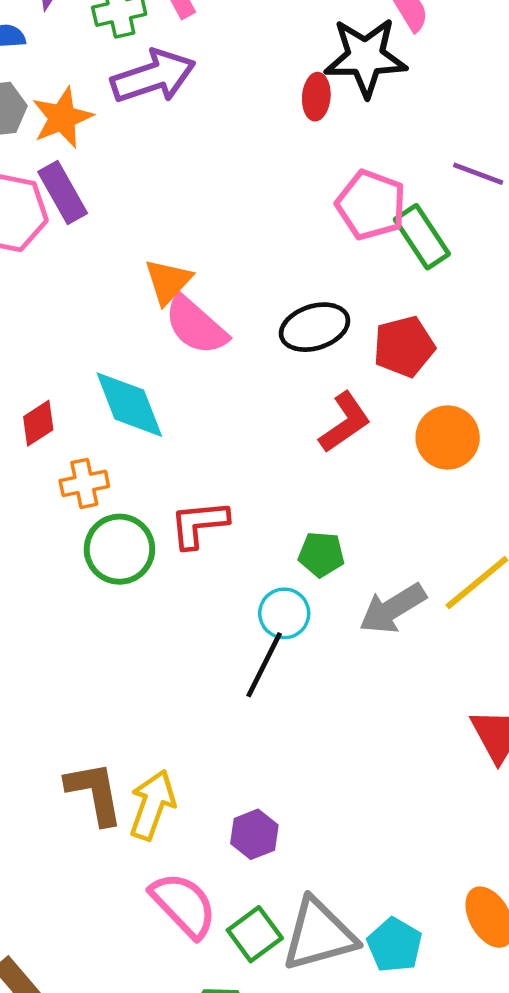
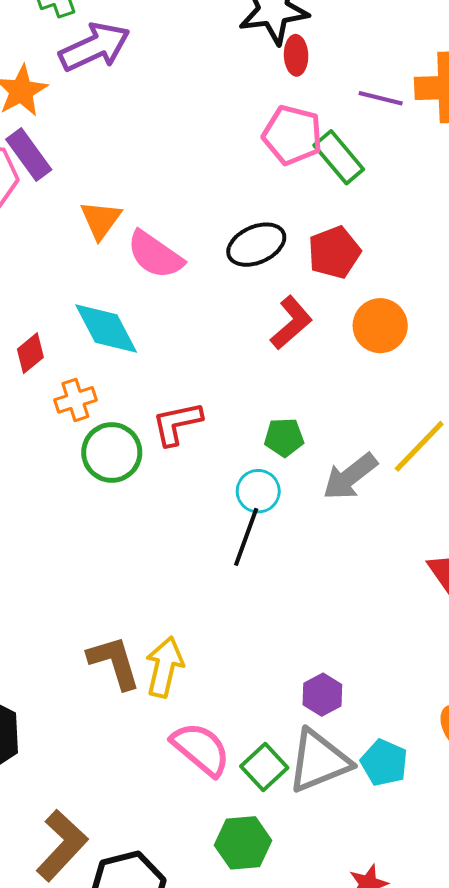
red ellipse: (316, 97) -> (296, 55), moved
orange triangle: (168, 281) -> (101, 220), moved
purple hexagon: (254, 834) -> (322, 695), moved

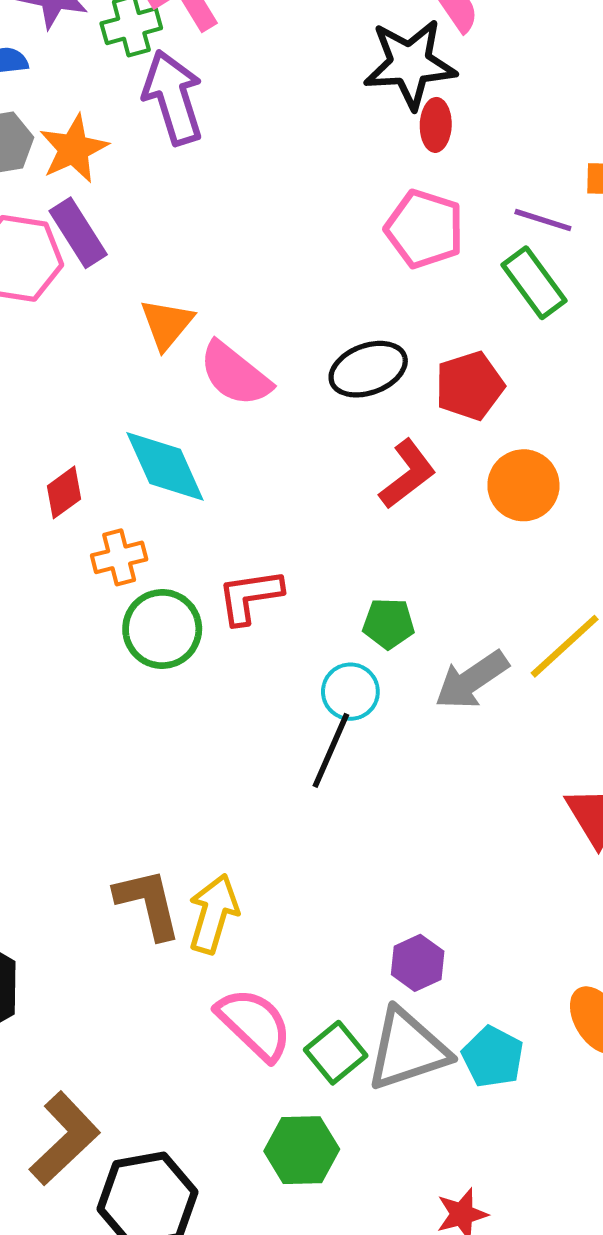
purple arrow: (95, 47) -> (173, 97), turned -86
purple line: (381, 98) -> (543, 220), moved
green rectangle: (339, 157) -> (534, 283), moved

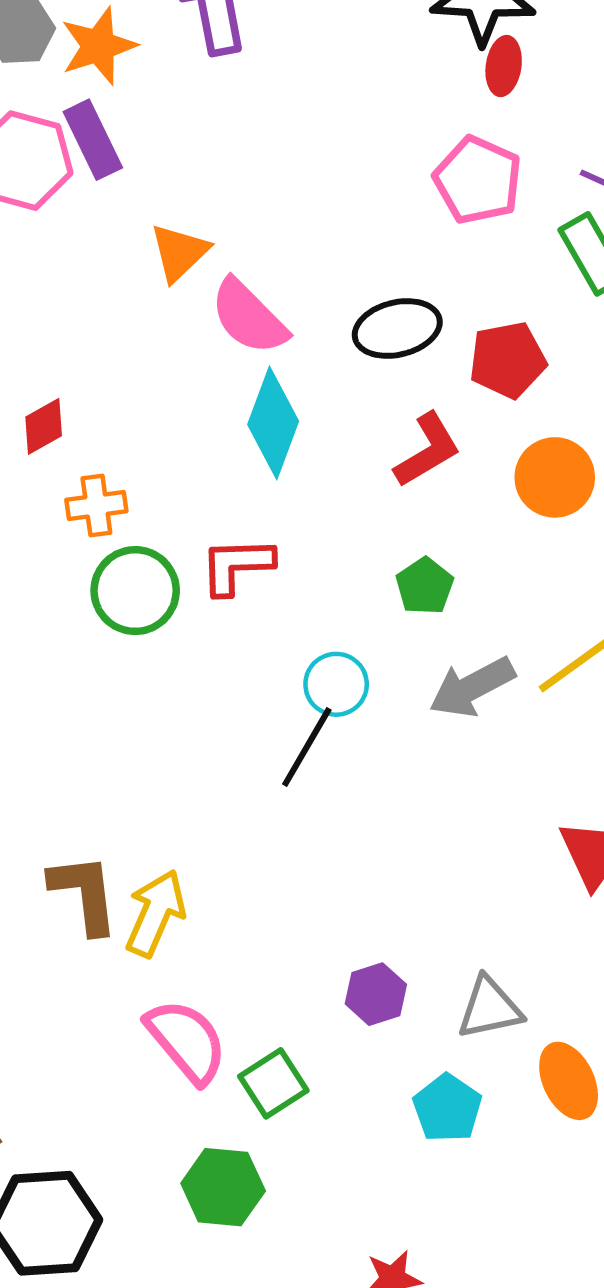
cyan diamond: (165, 466) -> (273, 423), moved, turned 38
green pentagon: (389, 623) -> (425, 586), moved, turned 30
gray triangle: (408, 1050) -> (490, 1008), moved, size x0.7

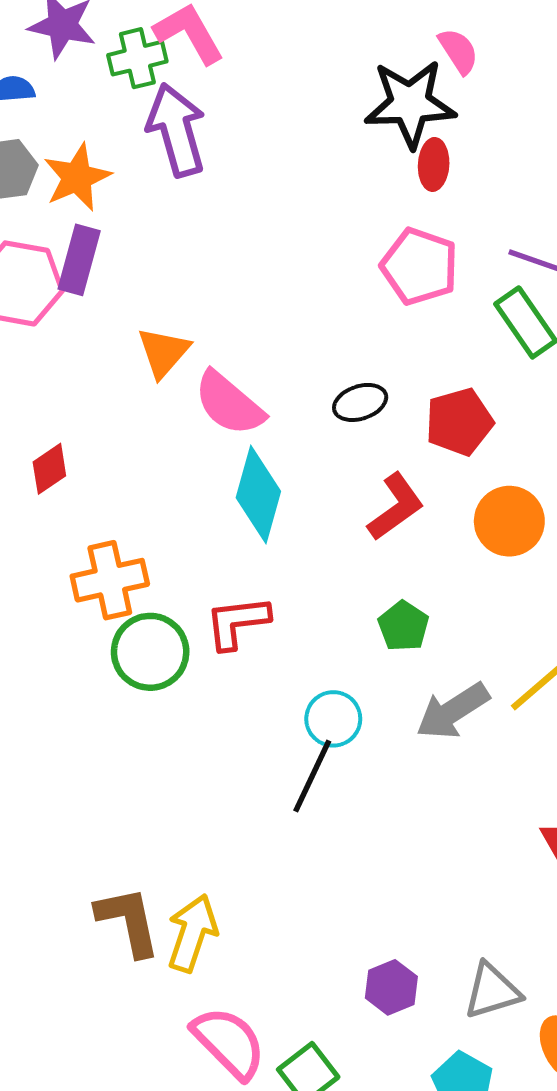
purple rectangle: (93, 140) -> (79, 260), turned 46
black ellipse: (397, 329) -> (360, 402), size x0.7
red diamond: (44, 426) -> (49, 469), moved
orange cross: (96, 505) -> (110, 580), size x1.4

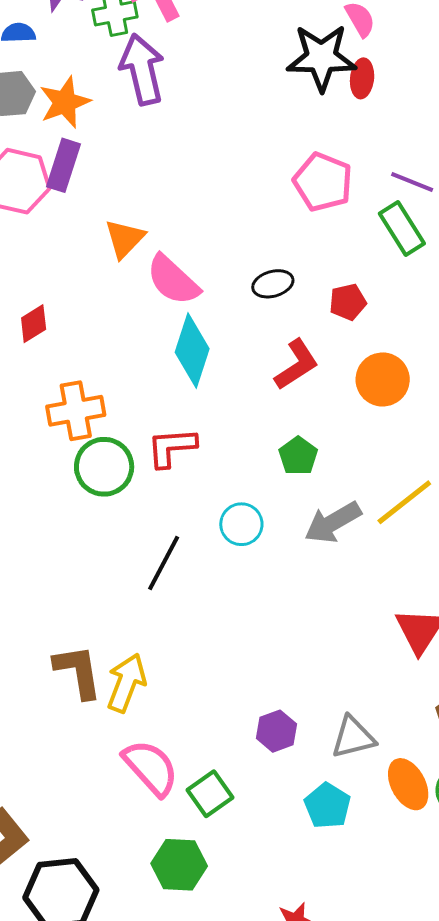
red ellipse: (434, 164) -> (362, 78), moved
red pentagon: (459, 422) -> (348, 302), size x0.7
black line: (312, 776) -> (164, 563), moved

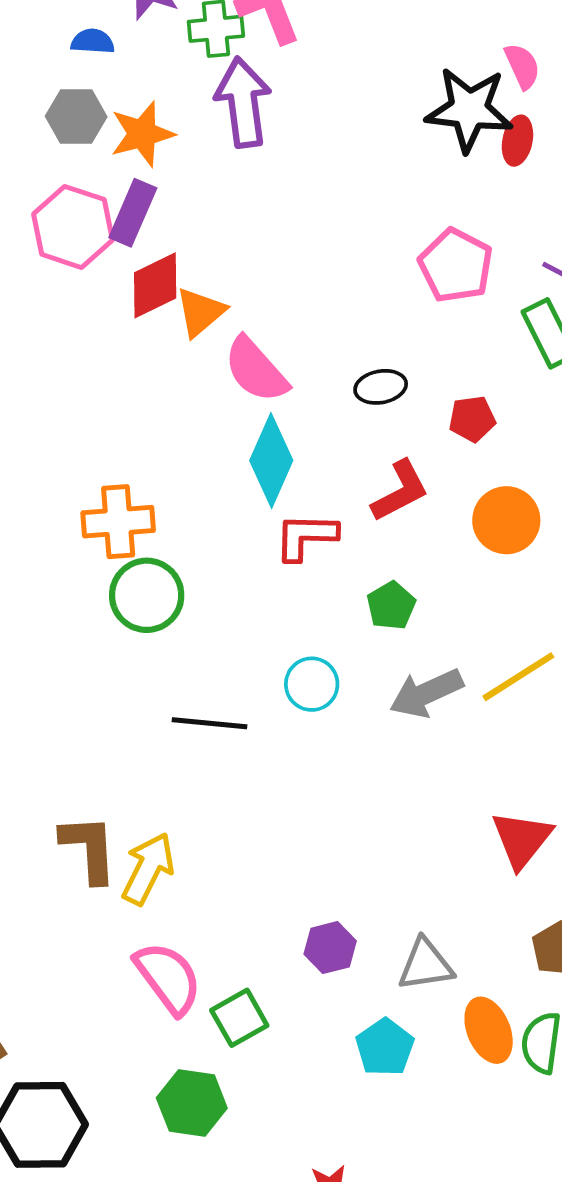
red diamond: (34, 324) -> (155, 285), moved, size x1.4
red L-shape: (172, 447) -> (306, 536), moved
black line: (164, 563) -> (209, 723), turned 62

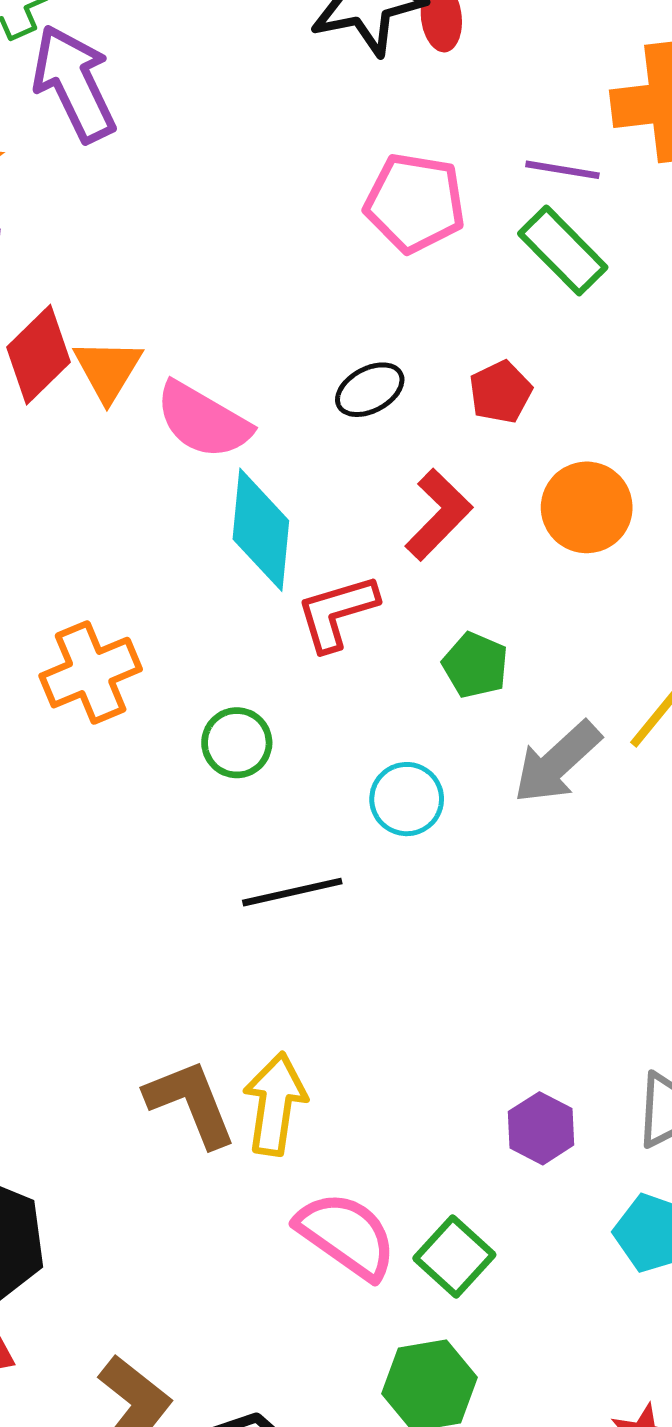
green circle: (147, 595) -> (237, 743), moved, size x0.7

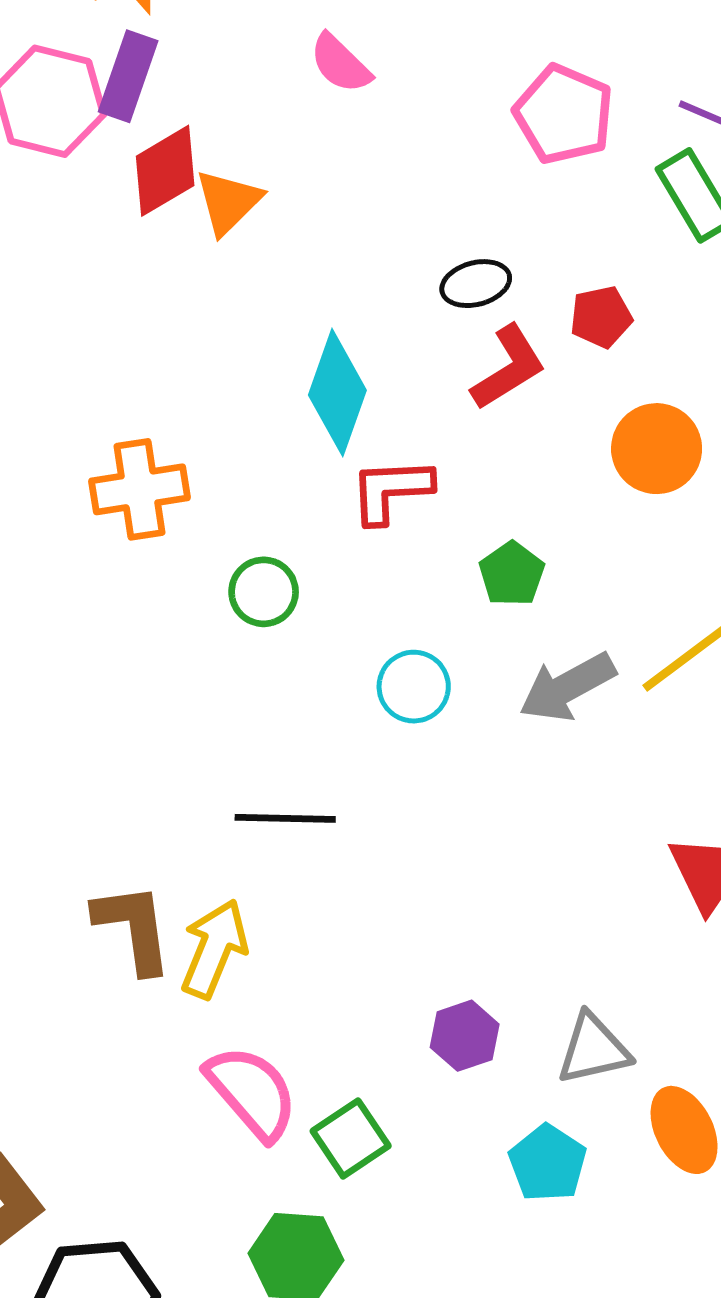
pink semicircle: (203, 420) -> (340, 64), moved, size x0.7
red L-shape: (439, 515) -> (509, 368), moved
black line: (292, 892) -> (285, 818), moved

